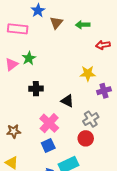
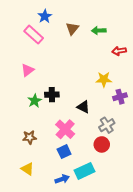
blue star: (38, 11) -> (45, 16), moved
pink rectangle: (18, 29) -> (34, 35), turned 36
green star: (29, 58) -> (35, 101), moved

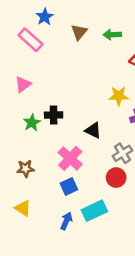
blue arrow: (62, 179) -> (66, 221), turned -48

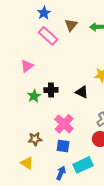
pink rectangle: (31, 40) -> (48, 36), moved
black triangle: (93, 130) -> (82, 92), moved
brown star: (25, 169) -> (35, 139), moved
blue square: (69, 186) -> (63, 146), turned 32

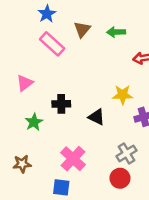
black cross: (51, 90) -> (61, 104), moved
brown star: (35, 139) -> (22, 164), moved
blue square: (63, 146) -> (61, 187), moved

